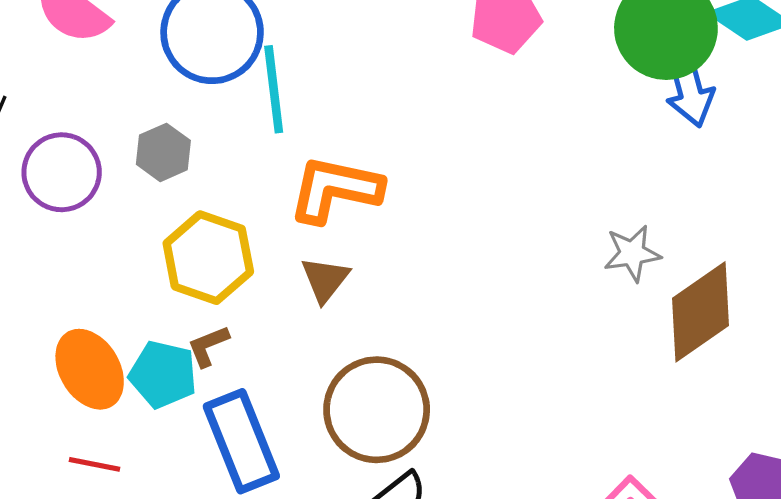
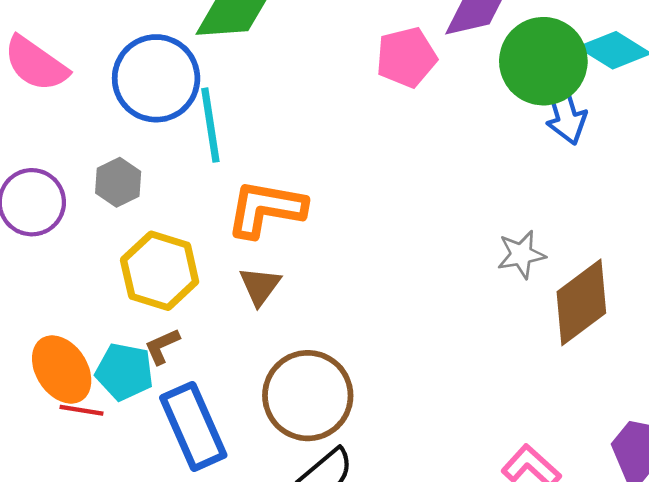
red line: (94, 464) -> (82, 410), moved

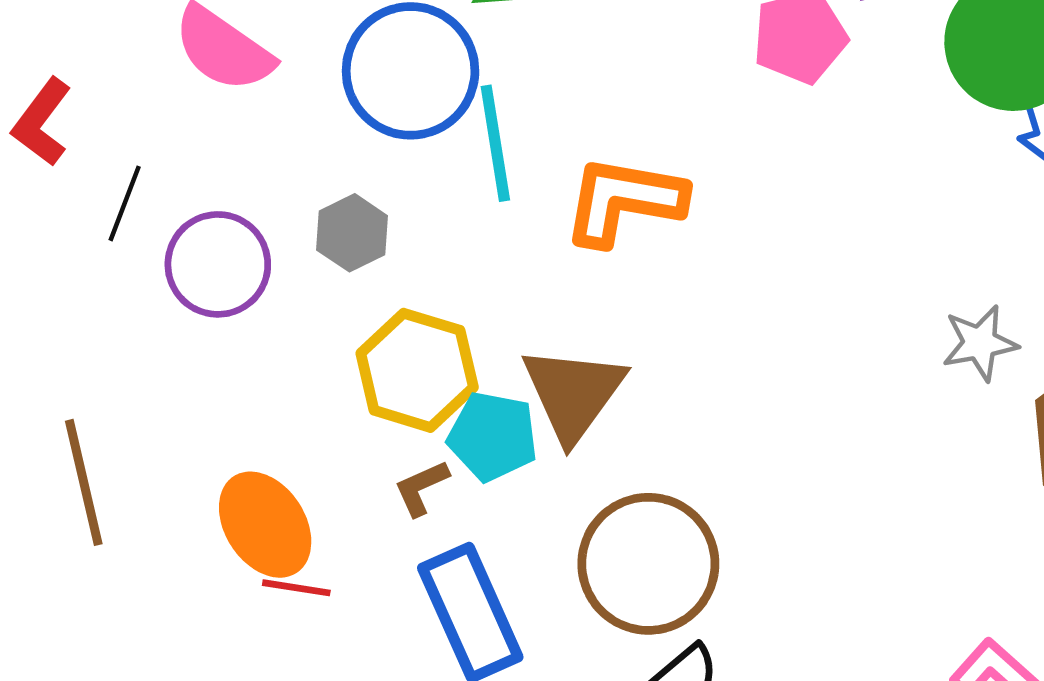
orange L-shape: (266, 209) -> (624, 201), moved
brown triangle: (260, 286) -> (573, 393), size x1.6
cyan pentagon: (124, 372) -> (493, 436), moved

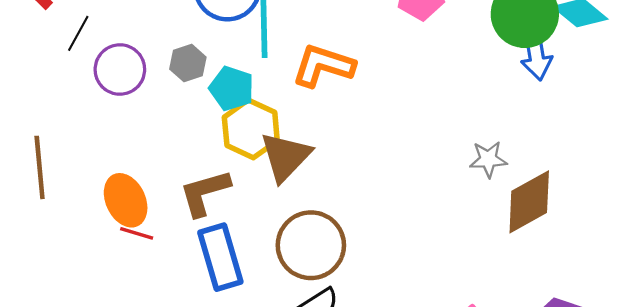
yellow hexagon: (417, 370) -> (251, 129), moved
cyan pentagon: (493, 436) -> (232, 88), moved
brown L-shape: (421, 488) -> (205, 193), size x1.8

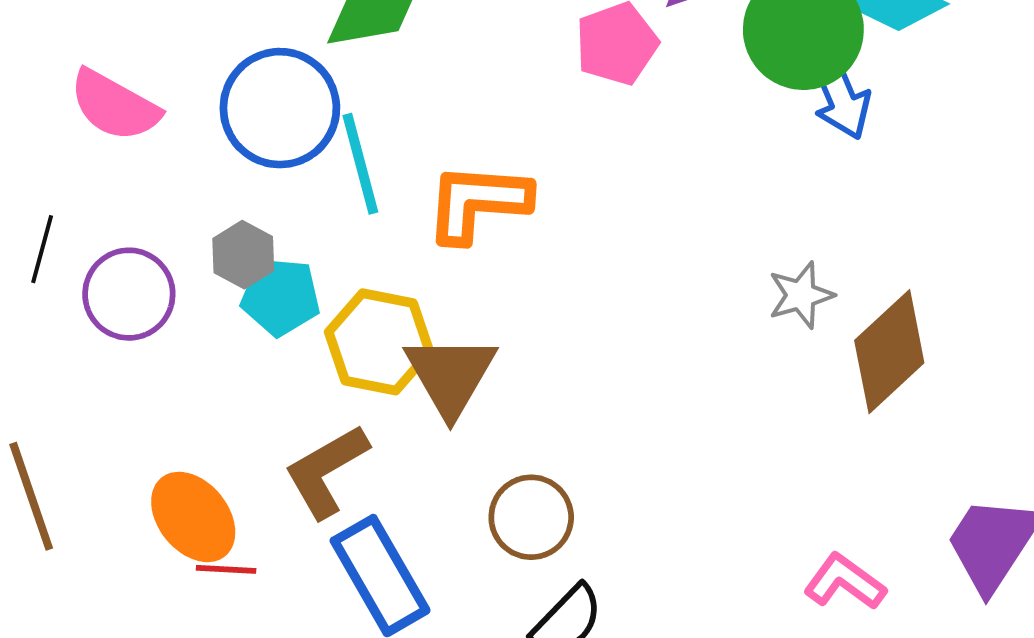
cyan pentagon: (232, 88) -> (281, 297), moved
brown circle: (311, 245) -> (531, 517), size x0.7

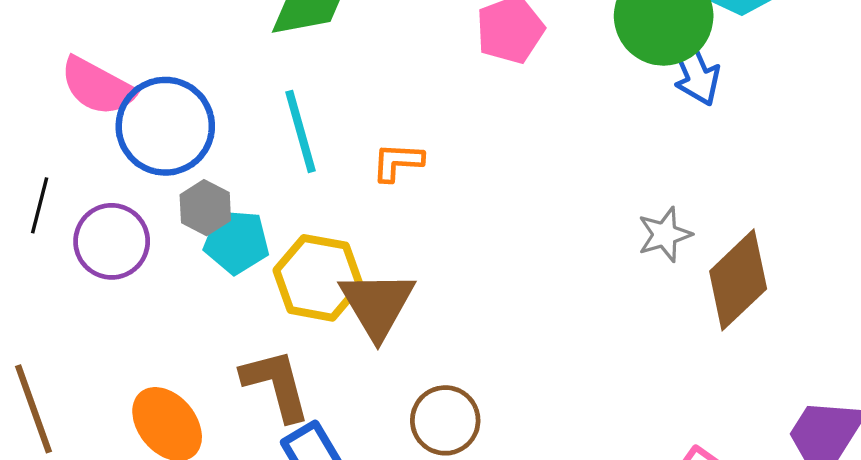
blue circle: (280, 108) -> (165, 126), moved
orange L-shape: (478, 202) -> (398, 162), size x0.6
brown L-shape: (326, 471) -> (276, 385), turned 106

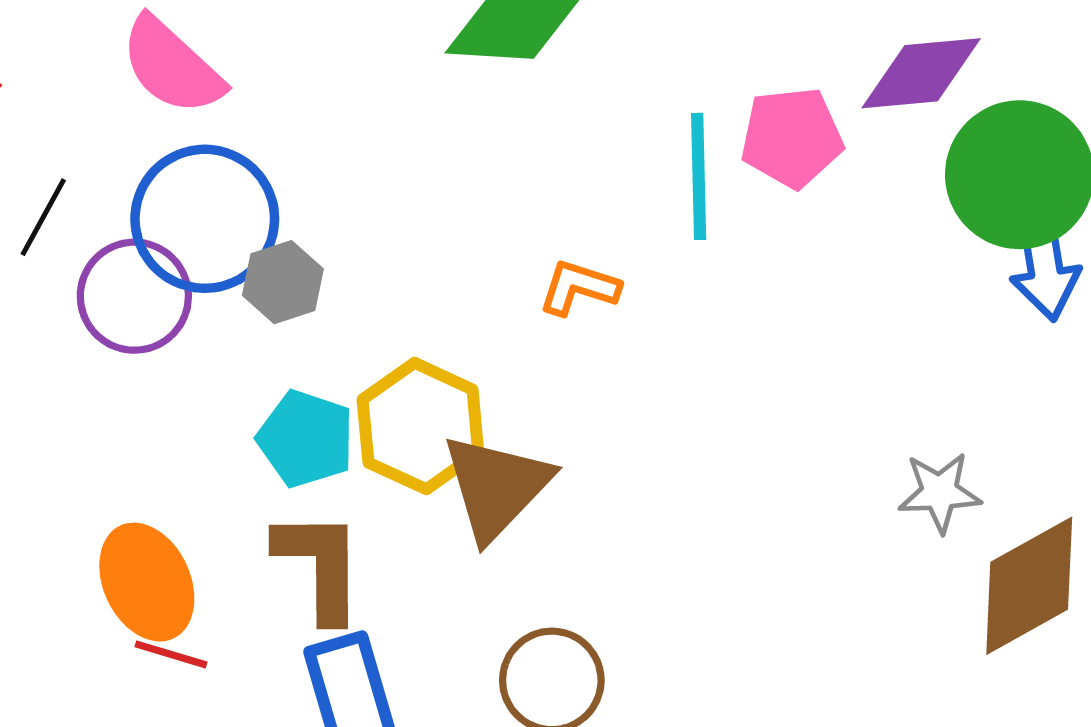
blue circle: (165, 126) -> (205, 219), moved
cyan line: (301, 131) -> (699, 176), moved
cyan pentagon: (236, 242) -> (306, 439), moved

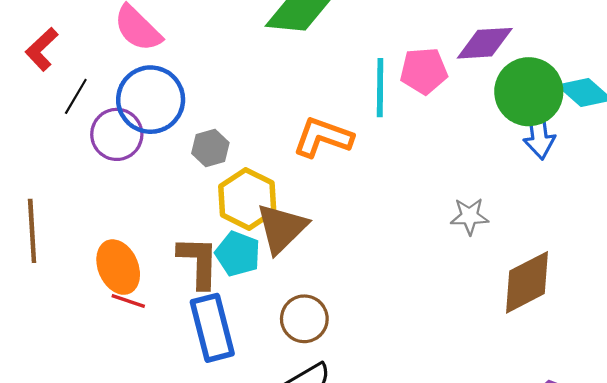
gray hexagon: (283, 282) -> (210, 148), moved
orange L-shape: (579, 288) -> (323, 137), size x1.6
cyan pentagon: (306, 439) -> (238, 254), moved
gray star: (940, 492) -> (470, 216), moved

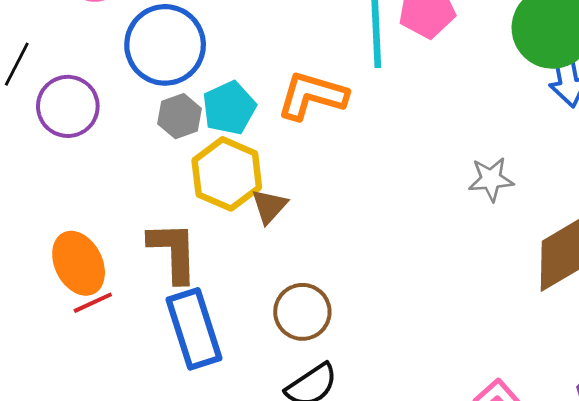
blue circle: (151, 100) -> (165, 45), moved
brown triangle: (282, 228) -> (269, 206), size x0.6
cyan pentagon: (238, 254) -> (229, 108), moved, turned 30
red line: (128, 301) -> (93, 303), turned -40

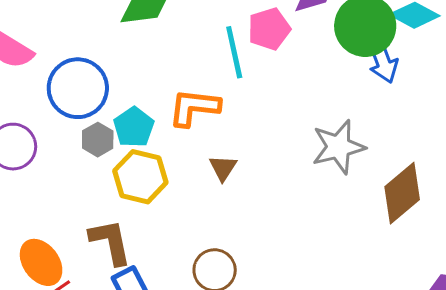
gray star: (491, 179) -> (339, 147), size x1.6
brown triangle: (269, 206) -> (223, 168), moved

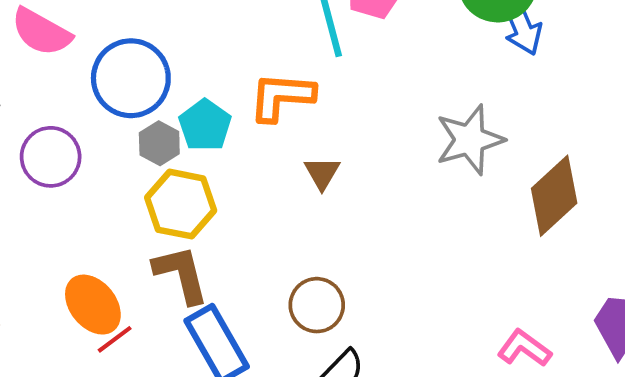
yellow hexagon: (140, 177) -> (181, 204), moved

